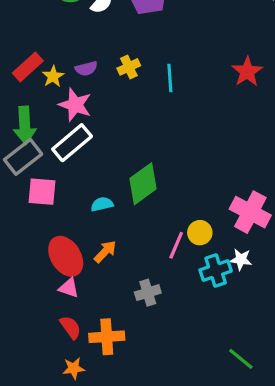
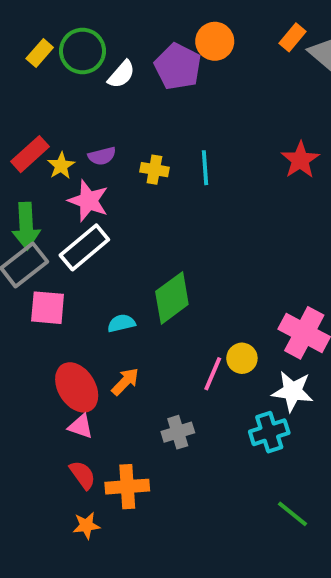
yellow cross: (129, 67) -> (154, 170), moved, turned 35
white star: (241, 259) -> (293, 391), size x1.5
cyan cross: (216, 270) -> (269, 432), moved

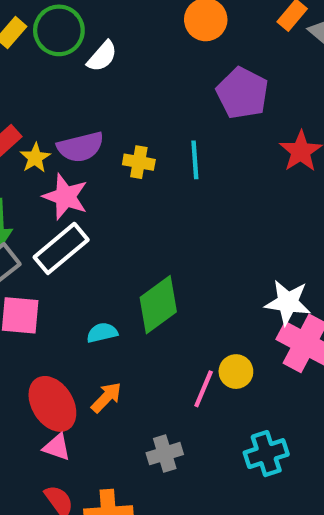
purple pentagon: (178, 67) -> (242, 93), moved
purple semicircle: (102, 156) -> (81, 147), size x1.5
white star: (293, 391) -> (288, 302), moved

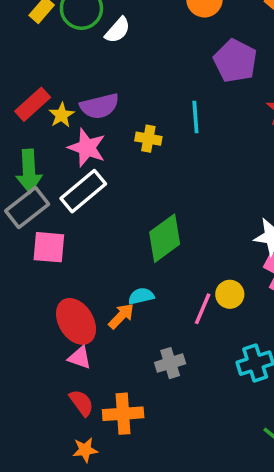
yellow cross: (139, 162) -> (148, 139), moved
cyan semicircle: (102, 333) -> (141, 296), moved

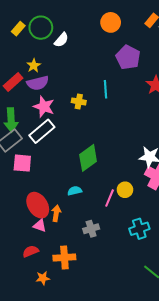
purple semicircle: (100, 106) -> (38, 83), moved
yellow star: (62, 115) -> (34, 66), moved
orange arrow: (121, 316) -> (56, 213), moved, turned -35
red semicircle: (81, 403) -> (31, 251), moved, turned -77

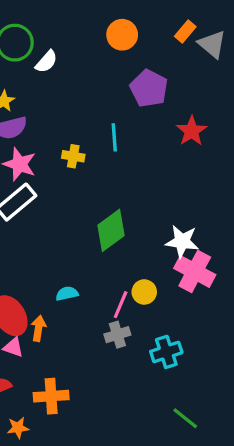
green diamond: (88, 158) -> (111, 230), moved
gray cross: (91, 229) -> (117, 335), moved

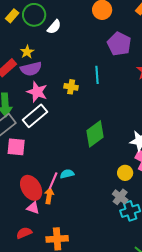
yellow circle: (144, 292) -> (125, 173), moved
pink line: (121, 305) -> (53, 181), moved
gray cross: (117, 335) -> (120, 197), moved, turned -35

